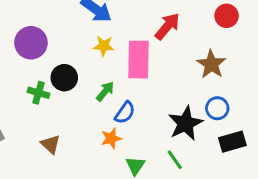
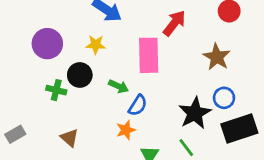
yellow star: (104, 46) -> (96, 45), moved
green arrow: (105, 91) -> (119, 86), turned 78
black rectangle: (232, 142) -> (239, 128), size x1.4

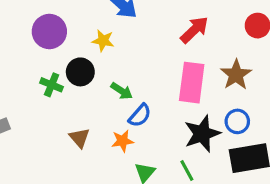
pink rectangle: (149, 55) -> (192, 83), moved
brown triangle: (69, 138) -> (79, 138), moved

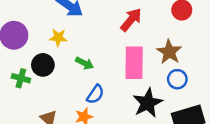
green arrow: (122, 91) -> (85, 63), moved
blue circle: (237, 121) -> (177, 79), moved

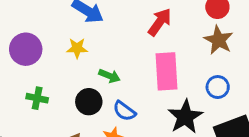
brown star: (169, 52) -> (219, 40), moved
black circle: (43, 65) -> (89, 102), moved
blue semicircle: (95, 94) -> (124, 111), turned 96

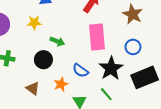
blue semicircle: (124, 111) -> (81, 71), moved

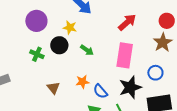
black circle: (43, 60) -> (59, 45), moved
blue semicircle: (81, 71) -> (100, 91), moved
orange star: (61, 84) -> (83, 82), moved

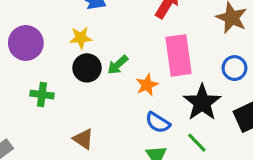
black circle: (59, 45) -> (87, 68), moved
green arrow: (87, 50) -> (118, 65), turned 120
orange star: (83, 82) -> (147, 85), moved

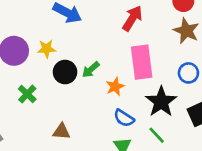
yellow star: (81, 38) -> (47, 49), moved
green cross: (42, 95) -> (27, 94), turned 36
brown triangle: (83, 139) -> (61, 131), turned -30

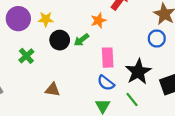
pink rectangle: (142, 62) -> (108, 58), moved, size x0.7
blue circle: (188, 73) -> (157, 39), moved
orange star: (115, 87) -> (98, 20), moved

